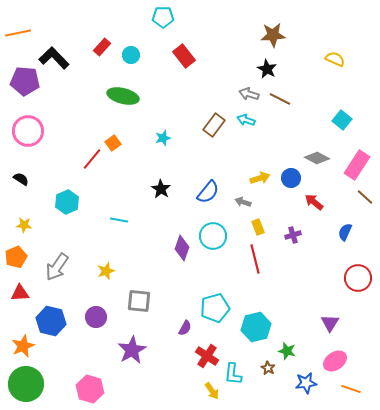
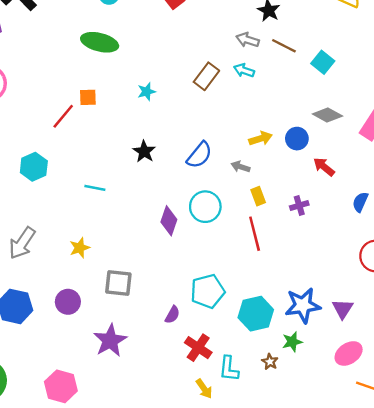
cyan square: (342, 120) -> (323, 62), moved
orange square: (113, 143) -> (88, 97), turned 35
green star: (287, 351) -> (292, 342), turned -30
blue star: (306, 383) -> (303, 305), moved, size x1.4

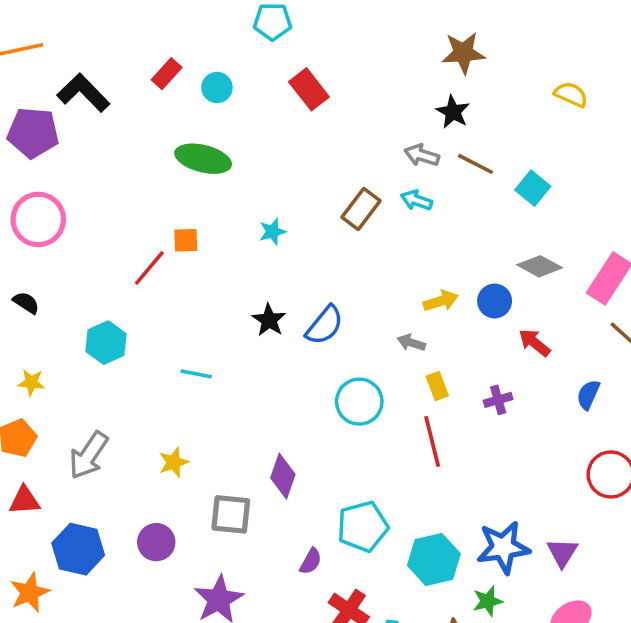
blue semicircle: (199, 155) -> (325, 325), moved
purple diamond: (169, 221) -> (283, 476), moved

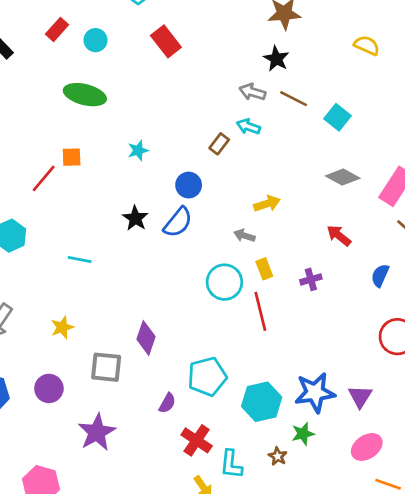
brown rectangle: (361, 209) -> (219, 144), moved, size x0.7
blue circle: (495, 301) -> (189, 185), moved
cyan circle: (359, 402) -> (224, 282), moved

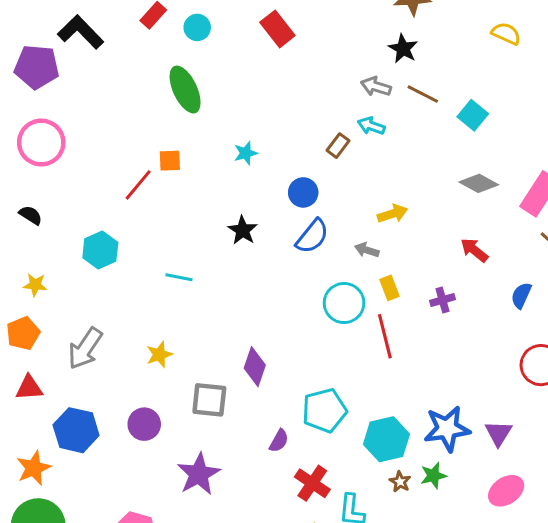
green ellipse: (85, 95) -> (185, 90), turned 51
blue semicircle: (178, 222) -> (312, 236), moved
brown star: (278, 456) -> (400, 482), moved

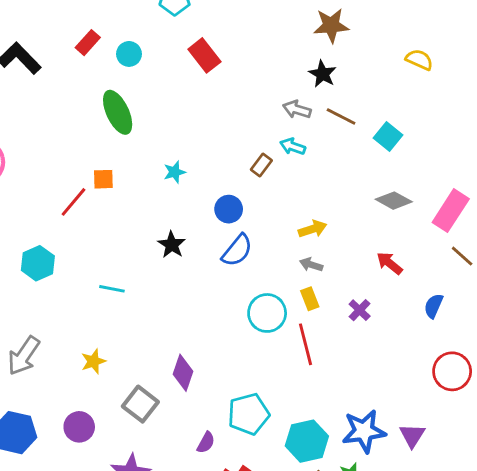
gray arrow: (367, 250) -> (311, 265), moved
purple cross: (442, 300) -> (360, 310), turned -30
gray square: (209, 400) -> (140, 404), turned 32

